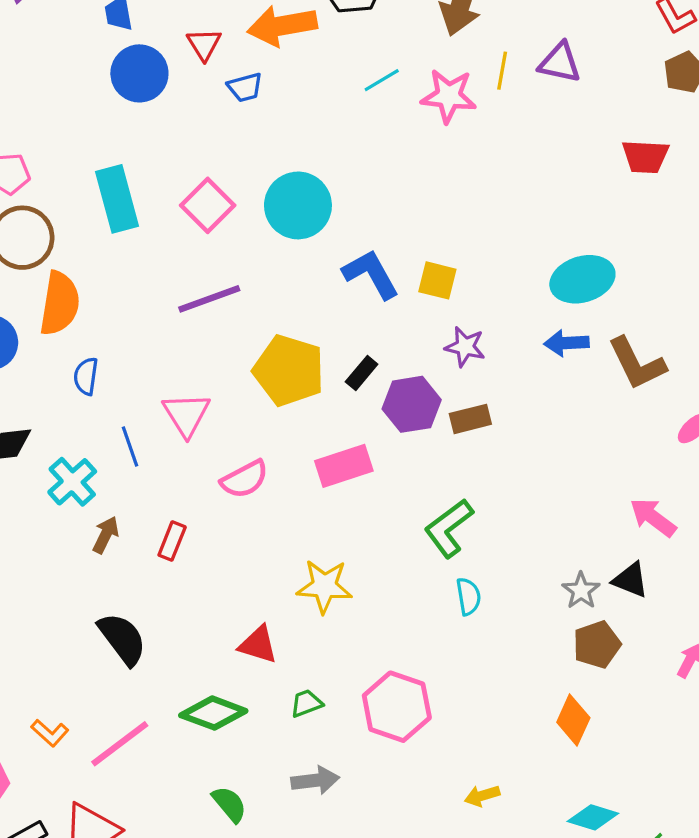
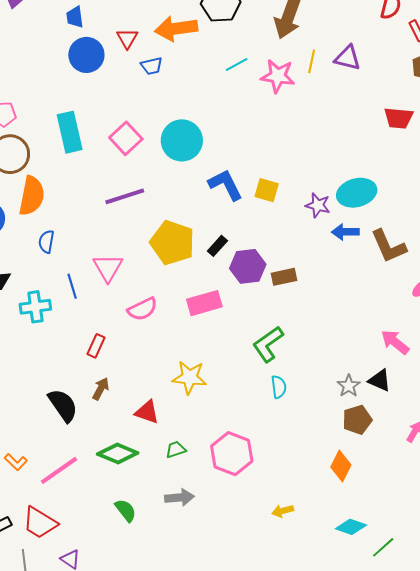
purple star: (465, 347) -> (318, 205), moved
cyan cross: (72, 482) -> (35, 307), turned 32
brown arrow: (106, 535) -> (101, 389), moved

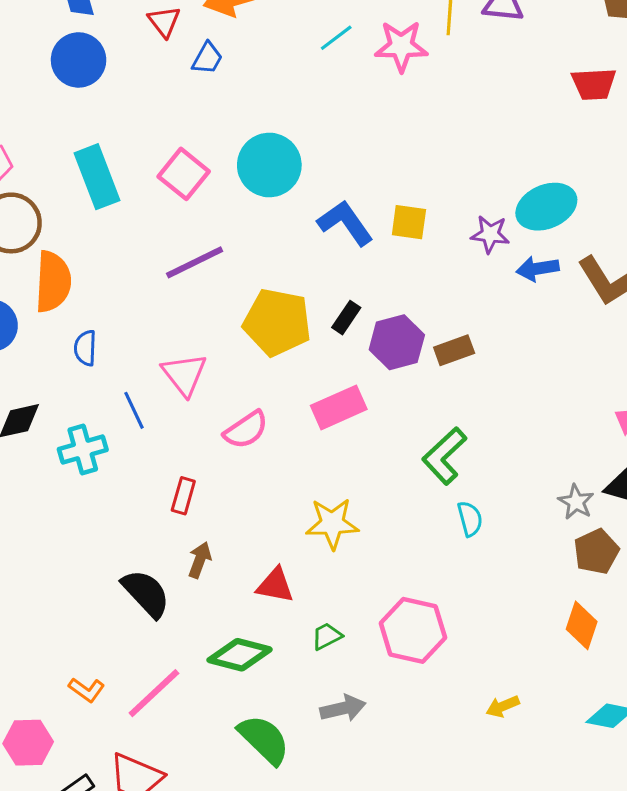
blue circle: (86, 55) -> (79, 60), moved
blue trapezoid: (152, 66) -> (207, 58), turned -40
green semicircle: (126, 510) -> (264, 739), size x1.5

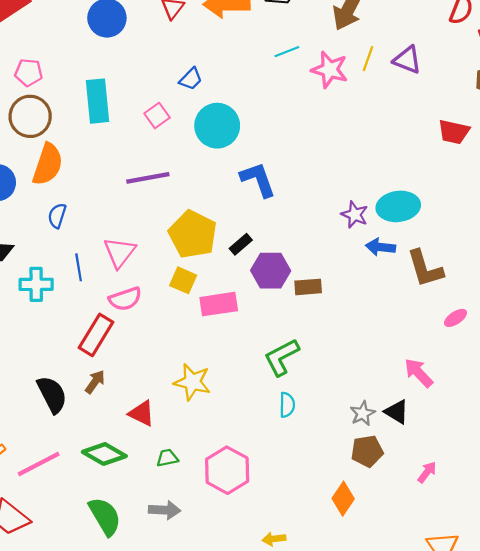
blue trapezoid: (207, 58) -> (191, 79), moved
pink square: (184, 174) -> (157, 116), size x0.7
yellow square: (409, 222) -> (183, 280), moved
pink semicircle: (246, 430) -> (125, 299), moved
red rectangle: (183, 496) -> (96, 335), size x1.6

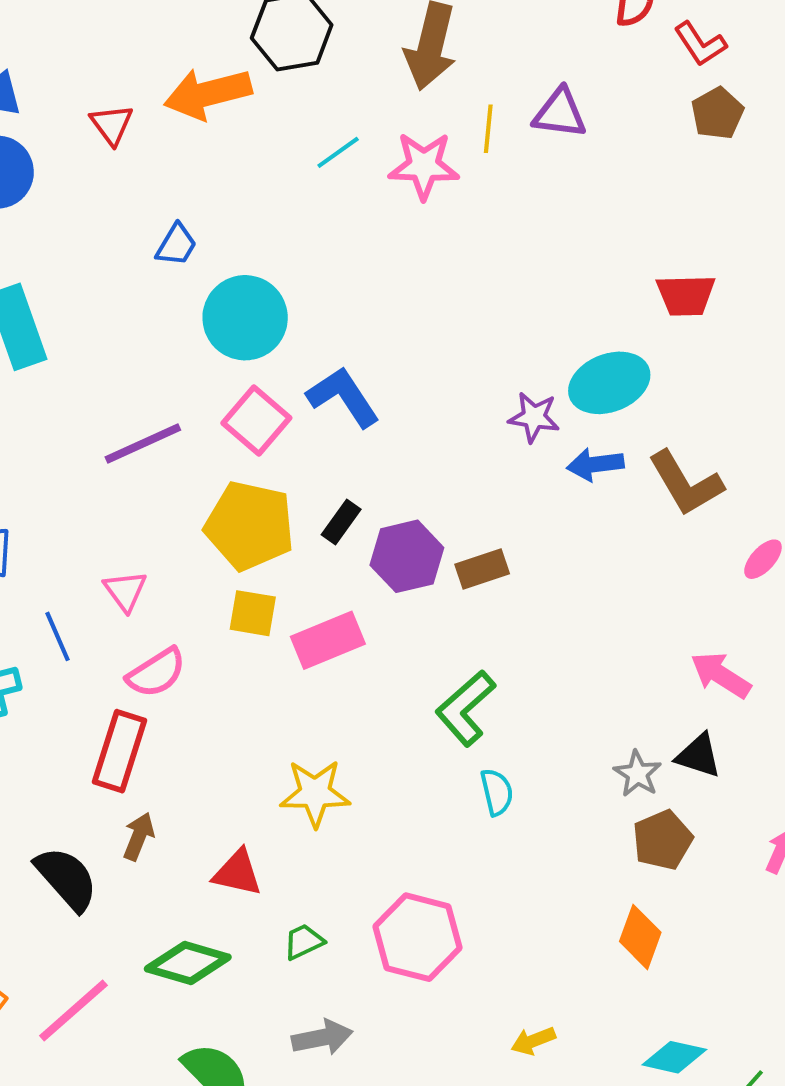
pink square: (157, 116) -> (256, 421), moved, size x1.4
red trapezoid: (454, 132) -> (686, 295), moved
pink triangle: (120, 252) -> (125, 591), size x0.7

